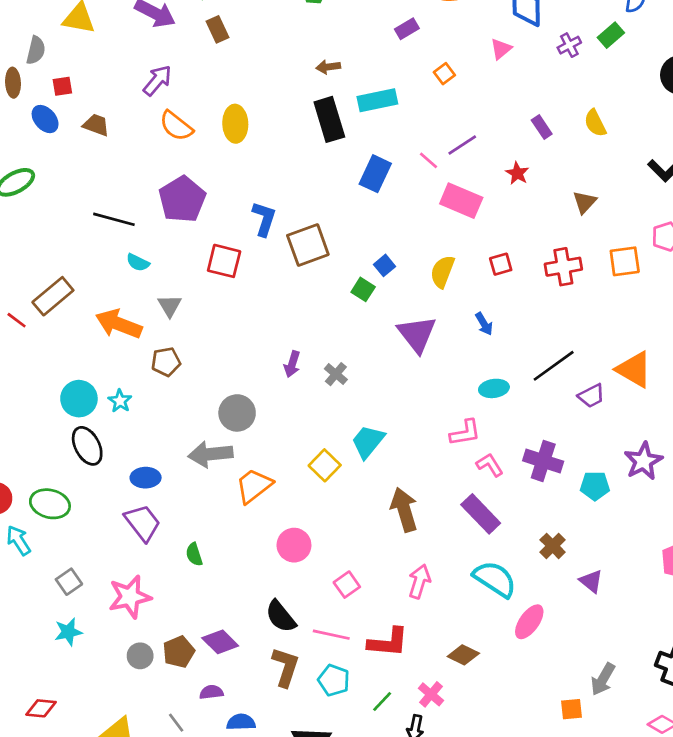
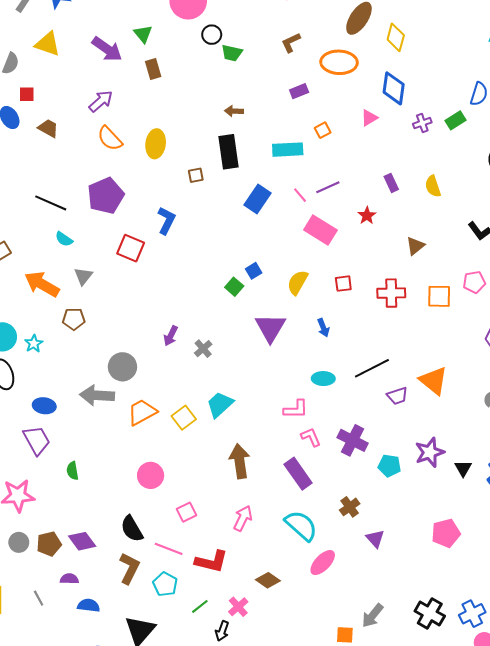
cyan rectangle: (377, 100) -> (288, 150), moved
brown square: (308, 245) -> (196, 175), moved, size x0.5
orange trapezoid: (254, 486) -> (142, 412), moved

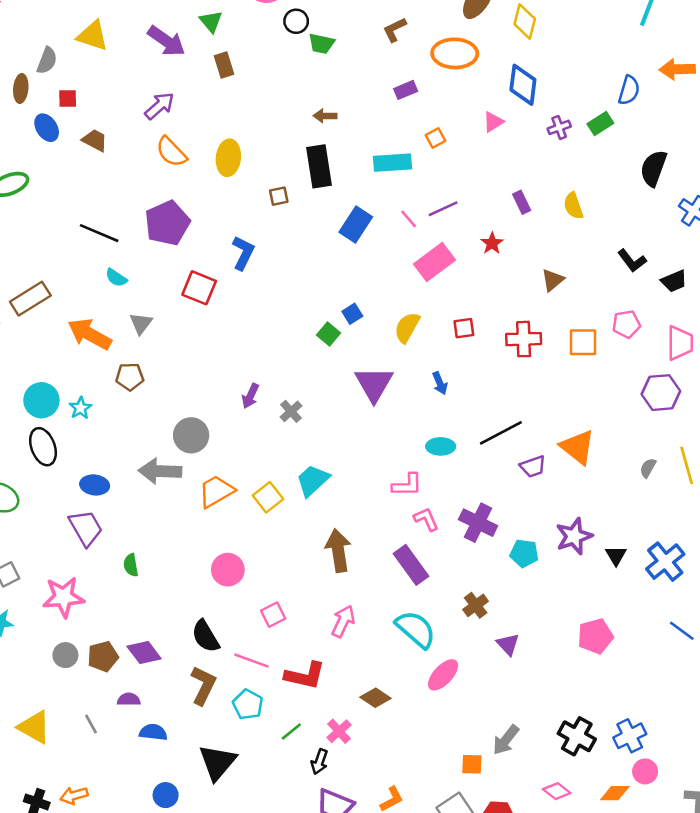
pink rectangle: (320, 230) -> (435, 262), turned -68

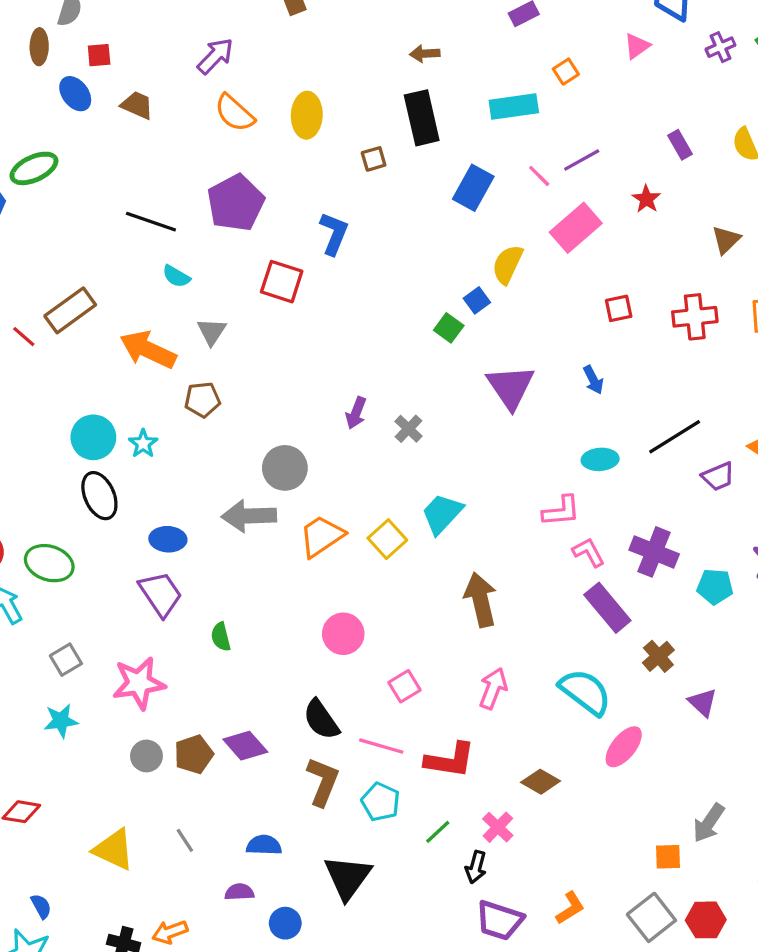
yellow semicircle: (407, 327) -> (508, 264), moved
purple rectangle: (411, 565) -> (607, 608), moved
purple semicircle: (129, 699) -> (239, 892), moved

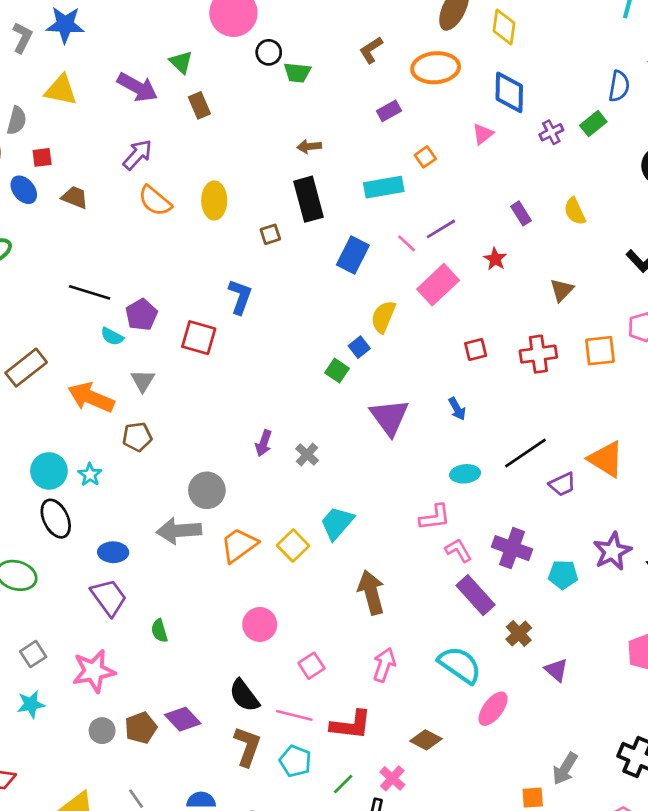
purple pentagon: (236, 203) -> (141, 315), moved, size x0.7

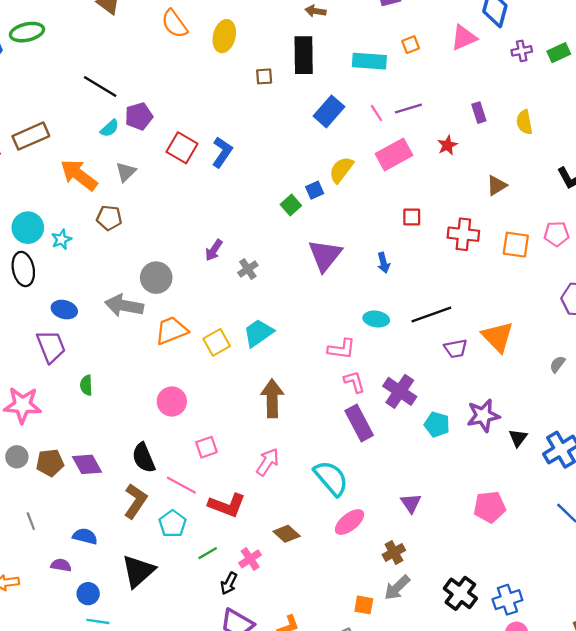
pink triangle: (483, 134) -> (464, 38), size x1.4
blue L-shape: (240, 297) -> (222, 152), moved
cyan semicircle: (112, 336) -> (110, 128), turned -84
brown cross: (519, 634) -> (394, 552), moved

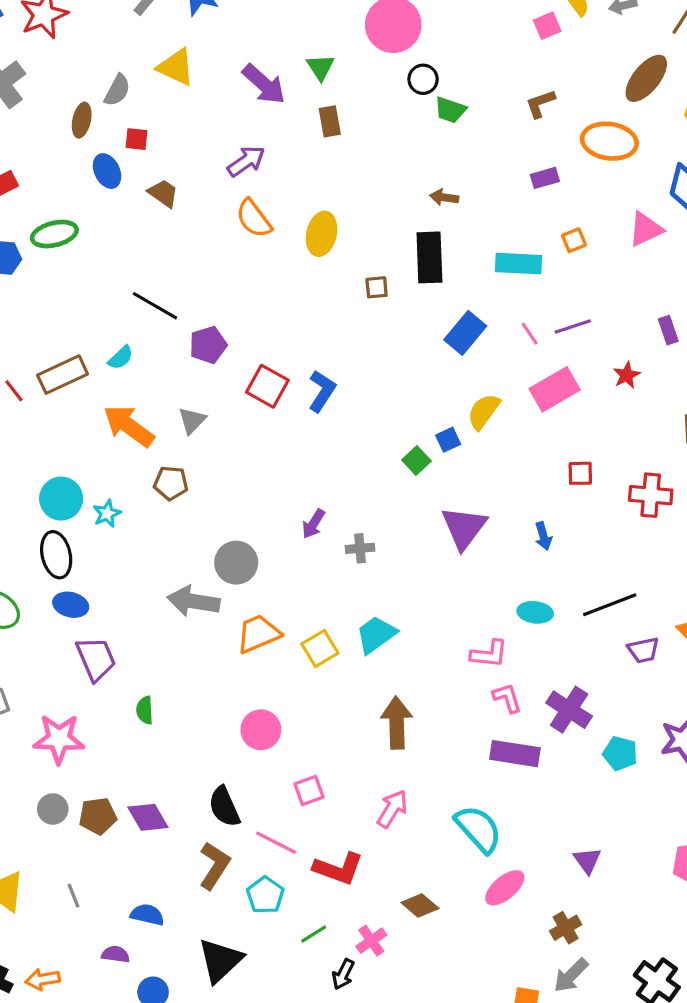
cyan semicircle: (110, 128) -> (121, 358), moved
gray cross: (248, 269) -> (360, 548), turned 30
blue ellipse: (64, 310) -> (71, 605), moved
purple rectangle: (359, 423) -> (515, 754), turned -52

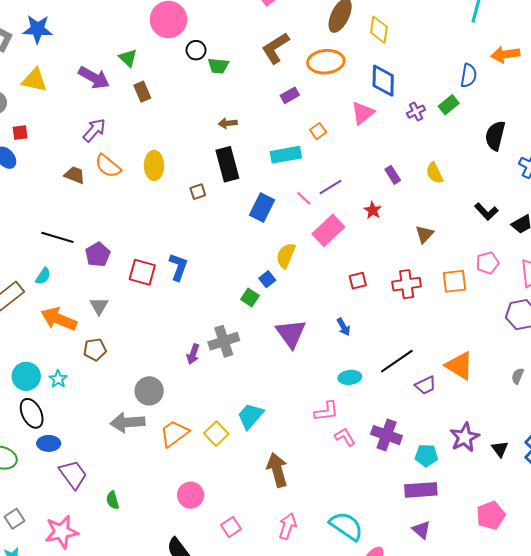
brown L-shape: (540, 104) -> (276, 48), size x1.5
brown trapezoid: (163, 193) -> (75, 175), moved
gray cross: (360, 548) -> (224, 341), moved, size x1.6
purple rectangle: (515, 754) -> (421, 490), moved

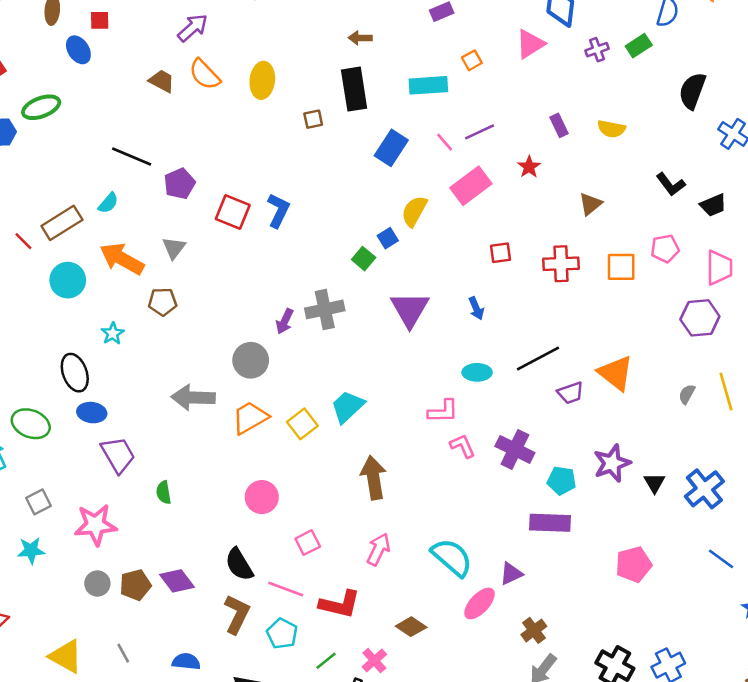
yellow semicircle: (434, 173) -> (611, 129), turned -60
cyan circle: (26, 376) -> (68, 280), moved
gray circle: (149, 391) -> (251, 360), moved
purple triangle: (421, 530) -> (511, 574), moved, turned 48

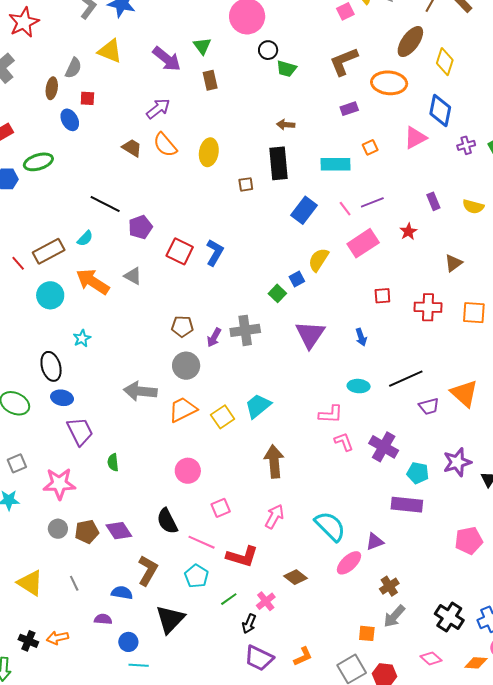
gray triangle: (174, 248) -> (133, 276), turned -42
brown pentagon: (163, 302) -> (182, 326), moved
brown L-shape: (237, 614) -> (148, 571), moved

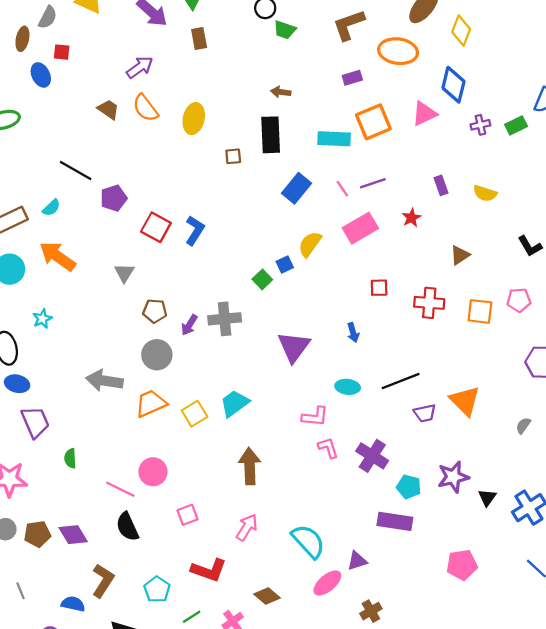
orange square: (370, 147) -> (373, 122), size x2.0
gray triangle: (133, 276) -> (124, 273), moved, turned 30
purple triangle: (310, 335) -> (294, 347), moved
pink line: (202, 542) -> (120, 489), moved

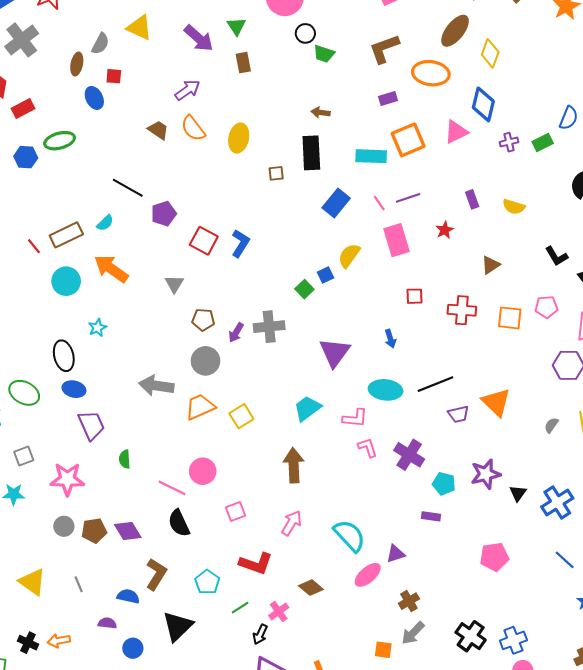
pink rectangle: (360, 228) -> (397, 240), turned -76
cyan ellipse: (348, 387) -> (386, 390), size x1.4
cyan trapezoid: (234, 403) -> (307, 408), moved
purple rectangle: (395, 521) -> (431, 516), size x0.6

